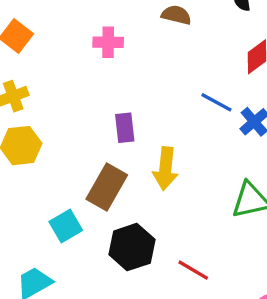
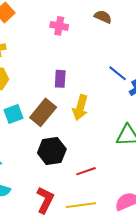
cyan square: (66, 226) -> (13, 114), moved
red line: (193, 270) -> (86, 171), turned -60

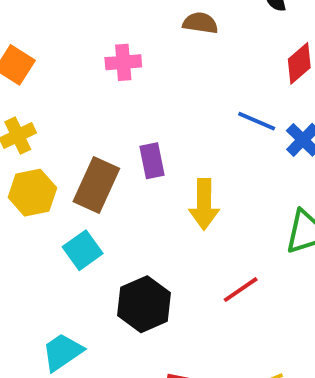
brown rectangle: (43, 112) -> (96, 185), moved
black hexagon: (52, 151) -> (144, 304), moved
red line: (86, 171) -> (241, 290), moved

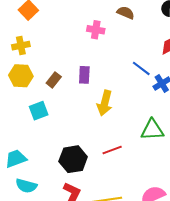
pink cross: (123, 62) -> (96, 30), moved
brown rectangle: (96, 185) -> (54, 80), size x0.6
black hexagon: (144, 304) -> (73, 159), moved

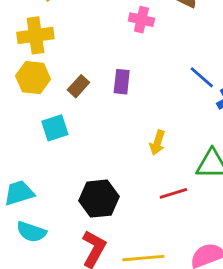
yellow cross: (21, 46) -> (35, 35), size x1.4
yellow arrow: (105, 103) -> (157, 143), moved, size x0.7
red line: (112, 150) -> (173, 193), moved

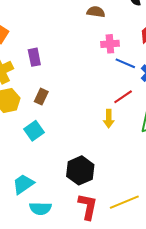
pink cross: (141, 20) -> (110, 44), moved
purple rectangle: (122, 82) -> (34, 57), moved
red line: (173, 193) -> (123, 97), moved

